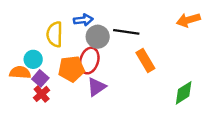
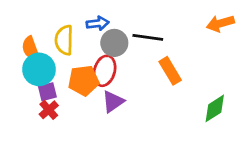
cyan circle: (33, 59) -> (39, 69), size x1.5
orange semicircle: (20, 72) -> (31, 48), moved, turned -114
purple square: (40, 78) -> (47, 92), turned 35

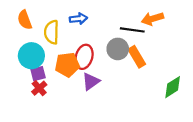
orange arrow: (220, 23) -> (152, 19), moved
black line: (148, 37) -> (132, 30), moved
gray circle: (114, 43) -> (118, 49), moved
orange semicircle: (31, 48) -> (25, 20), moved

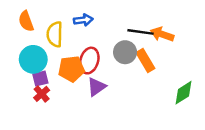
orange arrow: (152, 19) -> (162, 34), moved, turned 35

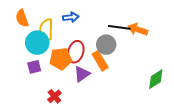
cyan circle: (33, 59) -> (37, 43), moved
orange rectangle: (145, 61) -> (100, 61), moved
red cross: (42, 94) -> (54, 96), moved

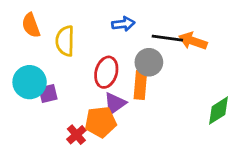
blue arrow: (71, 17) -> (123, 24), moved
cyan circle: (37, 43) -> (30, 82), moved
orange pentagon: (61, 59) -> (101, 122), moved
orange rectangle: (100, 61) -> (140, 85), turned 36

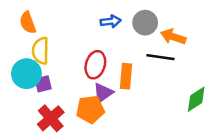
black line: (167, 38) -> (160, 57), moved
yellow semicircle: (65, 41) -> (41, 51), moved
gray circle: (149, 62) -> (145, 23), moved
red cross: (76, 135) -> (51, 118), moved, size x1.5

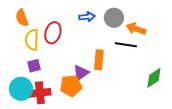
red ellipse: (95, 65) -> (53, 33), moved
cyan circle: (26, 74) -> (21, 89), moved
red cross: (51, 118) -> (40, 93), turned 35

